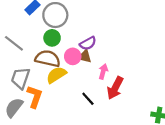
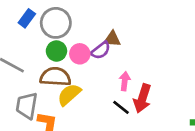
pink circle: (73, 56) -> (80, 54), moved
brown triangle: (85, 56) -> (112, 39), moved
black line: (88, 99) -> (121, 107), moved

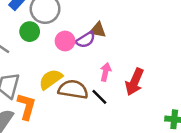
green circle: (56, 51) -> (30, 32), moved
brown semicircle: (55, 77) -> (73, 89), moved
red arrow: (142, 98) -> (134, 82), moved

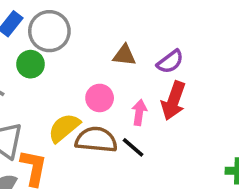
purple semicircle: (86, 40) -> (170, 62), moved
pink circle: (65, 41) -> (100, 98), moved
red arrow: (134, 82) -> (173, 101), moved

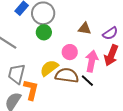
green circle: (30, 64) -> (44, 32), moved
pink arrow: (139, 112) -> (92, 61), size x1.5

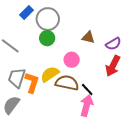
pink arrow: (92, 61) -> (87, 106), moved
orange L-shape: (31, 90) -> (32, 83), moved

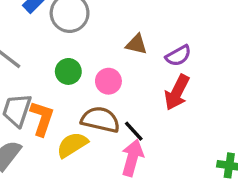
green circle: (47, 38) -> (68, 71), moved
yellow semicircle: (50, 74) -> (72, 145), moved

